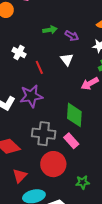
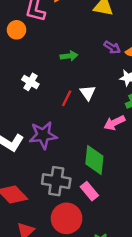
purple arrow: (72, 36) -> (112, 47), moved
red line: (39, 67) -> (67, 98), moved, turned 48

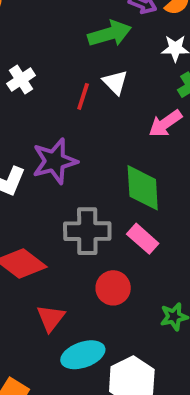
green arrow: (69, 56) -> (110, 34), moved, size x1.5
white cross: (30, 82) -> (21, 80), turned 35
red circle: (67, 218) -> (113, 288), size x0.7

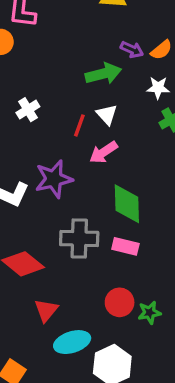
pink arrow: (165, 123) -> (103, 152), moved
pink rectangle: (143, 239) -> (125, 246), turned -30
red circle: (113, 288) -> (120, 302), moved

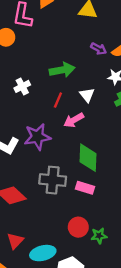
green arrow: (103, 74) -> (62, 70), moved
white triangle: (107, 114) -> (87, 95), moved
red triangle: (46, 310) -> (15, 241), moved

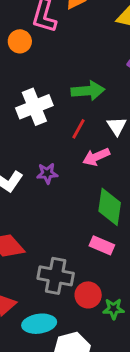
white cross: (22, 86) -> (34, 107), size x1.6
purple star: (37, 137) -> (47, 173), size x0.6
gray cross: (53, 180) -> (56, 276), moved

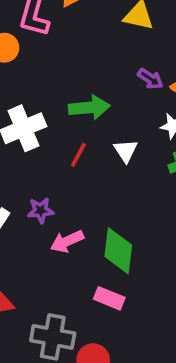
pink arrow: (96, 157) -> (67, 241), moved

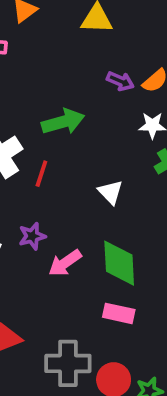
white triangle: (126, 151) -> (110, 192), moved
red line: (78, 155) -> (41, 174), moved

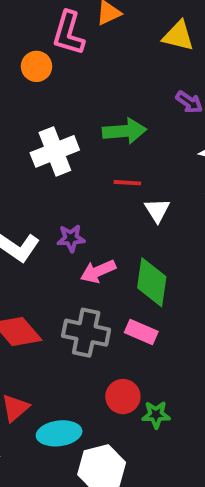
red line: (41, 174) -> (127, 183), moved, turned 64
gray cross: (68, 363) -> (86, 333), moved

